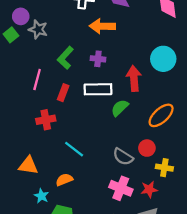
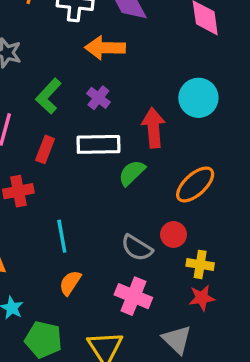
purple cross: (98, 59) -> (98, 98), turned 32
cyan line: (74, 149) -> (62, 236), turned 42
orange semicircle: (64, 180) -> (70, 283), moved, turned -35
red star: (149, 189) -> (202, 298), moved

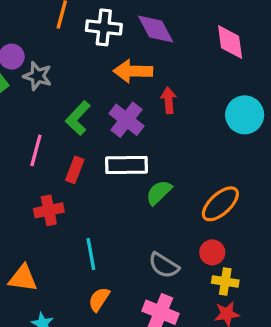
purple cross: (98, 98) -> (127, 120), size x1.5
cyan circle: (198, 98) -> (245, 115), moved
red arrow: (153, 128) -> (169, 100), moved, size x0.7
red circle: (173, 234) -> (212, 252), moved

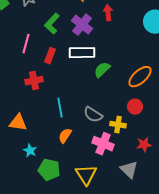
gray semicircle: (164, 265) -> (93, 115), moved
yellow cross: (225, 282) -> (118, 125), moved

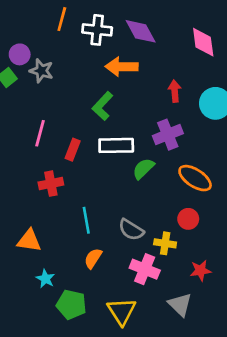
red arrow: (108, 13) -> (175, 91), moved
green L-shape: (52, 24) -> (103, 106), moved
purple cross: (82, 25) -> (168, 135), moved, turned 30
orange ellipse: (140, 77) -> (195, 178), turned 75

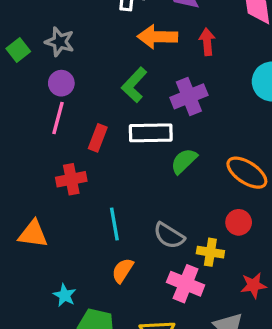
purple circle: (20, 54) -> (61, 83), moved
red arrow: (175, 91) -> (207, 42), moved
purple cross: (168, 135) -> (189, 96), moved
orange triangle: (29, 241) -> (33, 234), moved

